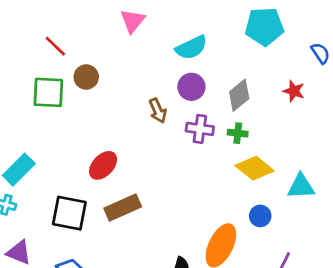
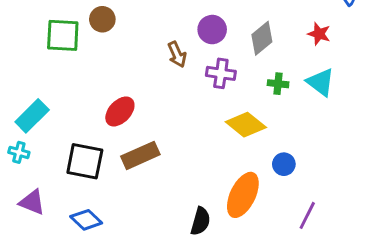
green cross: (238, 133) -> (278, 84), moved
yellow diamond: (255, 168) -> (246, 125), moved
cyan triangle: (301, 186) -> (320, 82), moved, turned 40

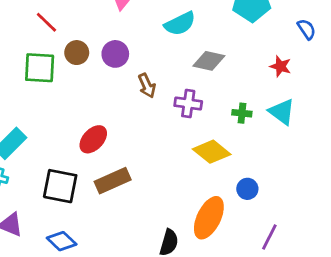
purple circle: (212, 30) -> (115, 54), moved
gray diamond: (262, 38) -> (209, 61), moved, turned 52

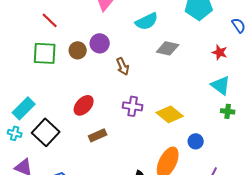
brown circle: (77, 53) -> (78, 50), moved
purple cross: (188, 104) -> (133, 106), moved
green cross: (242, 113) -> (228, 111), moved
brown rectangle: (113, 181) -> (98, 135), size x0.7
black square: (60, 186) -> (46, 132), moved, turned 32

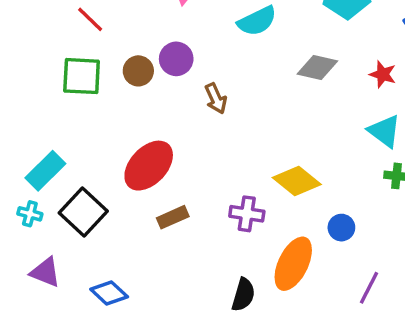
gray diamond: (168, 48) -> (317, 67), moved
red ellipse: (84, 105) -> (149, 166), size x1.4
purple cross: (133, 106) -> (247, 214), moved

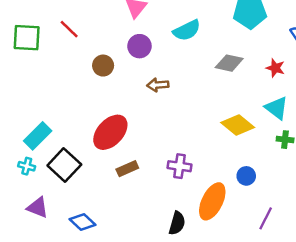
purple circle: (176, 59) -> (139, 46), moved
green square: (82, 76) -> (27, 38), moved
brown arrow: (216, 98) -> (158, 85), turned 110
yellow diamond: (297, 181) -> (238, 125), moved

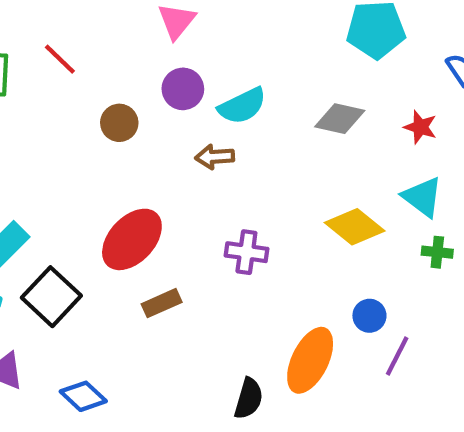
cyan semicircle: (187, 30) -> (242, 106), moved
purple cross: (180, 166) -> (246, 252), moved
purple line: (266, 218) -> (397, 356), moved

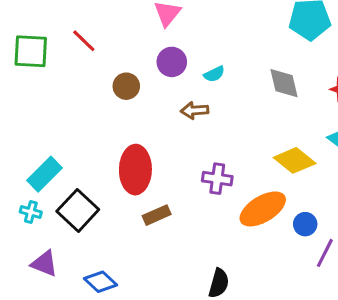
cyan semicircle: (242, 106) -> (214, 74), size x0.6
gray diamond: (340, 119) -> (284, 83), turned 64
red ellipse: (132, 239) -> (135, 170), turned -42
orange ellipse: (310, 360) -> (263, 209), moved, turned 33

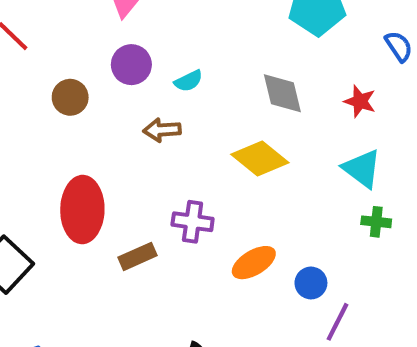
yellow diamond: (295, 160) -> (260, 159), moved
orange ellipse: (263, 209) -> (254, 263), size x0.7
brown rectangle: (157, 215) -> (137, 256), moved

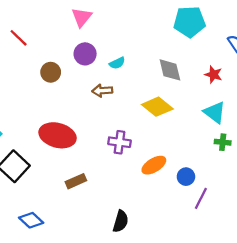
red ellipse: (82, 210) -> (58, 135), turned -76
brown rectangle: (137, 256) -> (76, 181), moved

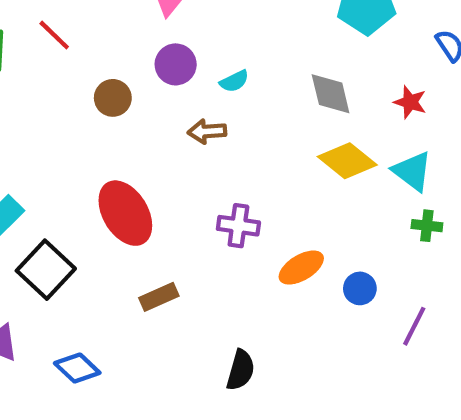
yellow diamond: (157, 107) -> (347, 161), moved
red ellipse: (58, 135) -> (125, 213), turned 44
purple line: (201, 198) -> (414, 326), moved

